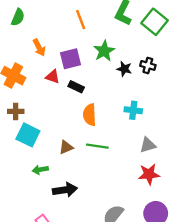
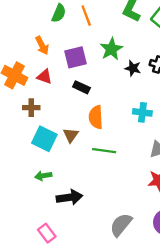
green semicircle: (18, 17) -> (59, 13), moved
red triangle: (53, 77) -> (44, 77), moved
brown cross: (16, 111) -> (31, 108), moved
cyan square: (28, 135) -> (44, 139), moved
brown triangle: (66, 147) -> (71, 135), moved, turned -32

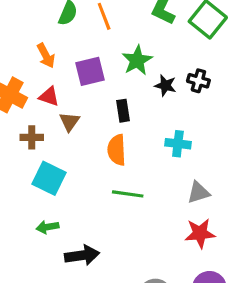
black rectangle: (81, 87) -> (123, 111), moved, turned 56
brown triangle: (71, 135) -> (69, 122), moved

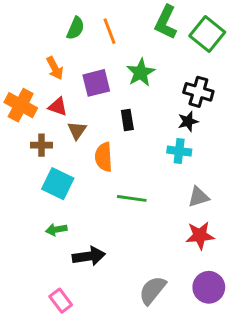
black cross: (198, 81) -> (198, 92), size x1.4
black star: (165, 85) -> (188, 121), moved, turned -30
orange semicircle: (117, 150) -> (104, 157), moved

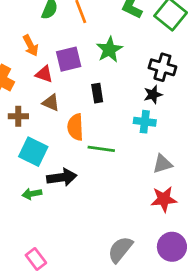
red triangle: (58, 107) -> (44, 74), moved
brown triangle: (77, 130) -> (51, 103), turned -42
green line: (132, 198) -> (101, 149), moved
black arrow: (89, 256) -> (62, 177), moved

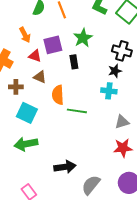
black rectangle: (97, 93) -> (74, 62), moved
black arrow: (62, 177) -> (65, 167), moved
green arrow: (32, 194) -> (26, 144), size x1.6

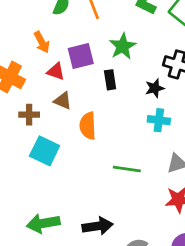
black star: (115, 71) -> (155, 88), moved
green line: (77, 111) -> (127, 169), moved
green arrow: (26, 144) -> (43, 223), moved

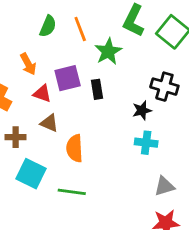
green star: (123, 46) -> (108, 51), moved
black rectangle: (110, 80) -> (97, 89), moved
green line: (127, 169) -> (72, 192), moved

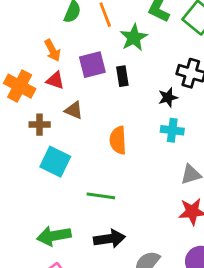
red triangle: (42, 94) -> (55, 80), moved
orange semicircle: (75, 148) -> (118, 140), moved
green line: (72, 192) -> (101, 196), moved

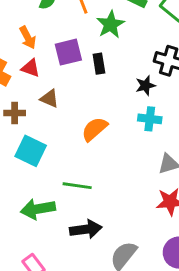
orange semicircle: (118, 140) -> (95, 129), turned 52
green arrow: (54, 236) -> (38, 209), moved

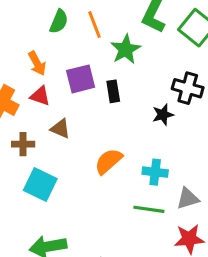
cyan cross: (150, 119) -> (155, 172), moved
green line: (77, 186) -> (149, 209), moved

